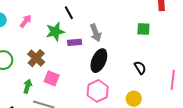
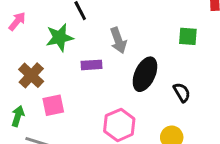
purple rectangle: (75, 42) -> (91, 65), moved
black ellipse: (99, 61) -> (145, 74), moved
pink square: (52, 78) -> (53, 105), turned -35

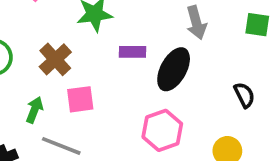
gray arrow: (118, 40) -> (196, 23), moved
black ellipse: (145, 74) -> (174, 69), moved

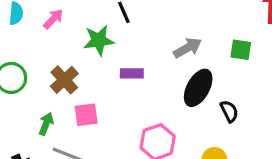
gray arrow: (196, 23) -> (187, 48), turned -104
black ellipse: (174, 69) -> (198, 88), moved

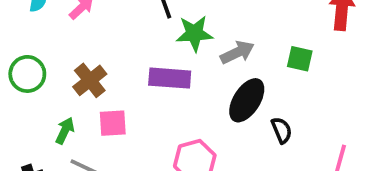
green star: (99, 40) -> (194, 33), moved
purple rectangle: (132, 73) -> (170, 78), size x1.5

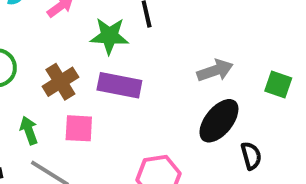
green star: (194, 33) -> (109, 36), moved
purple rectangle: (170, 78) -> (119, 85), moved
green arrow: (65, 131) -> (29, 130), turned -52

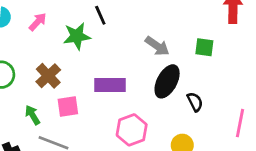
gray arrow: (215, 71) -> (157, 46), turned 65
purple rectangle: (119, 85) -> (110, 85), moved

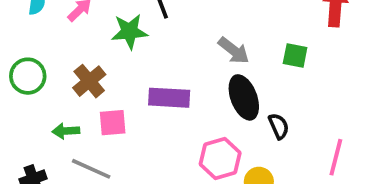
black ellipse: (167, 81) -> (244, 97), turned -52
green arrow: (33, 115) -> (66, 131), turned -66
pink hexagon: (132, 130) -> (220, 158), moved

